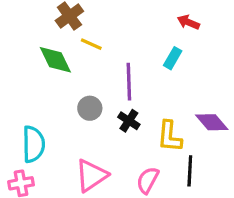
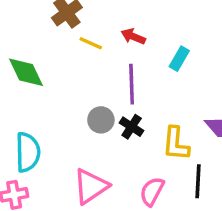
red arrow: (188, 22) -> (133, 36), moved
green diamond: (55, 60) -> (26, 72), moved
gray circle: (90, 108) -> (101, 120), moved

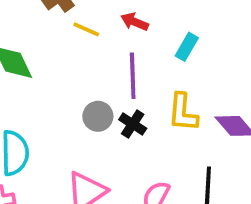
yellow L-shape: (176, 144) -> (183, 112), moved

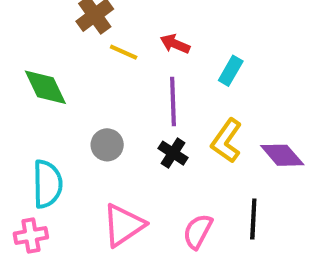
yellow L-shape: (183, 112) -> (227, 141), turned 30
gray circle: (98, 116) -> (107, 145), moved

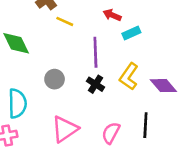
red arrow: (175, 44) -> (112, 15), moved
cyan rectangle: (231, 71) -> (131, 33), turned 36

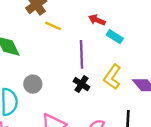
cyan rectangle: (131, 33) -> (115, 37), turned 56
gray circle: (55, 79) -> (33, 84), moved

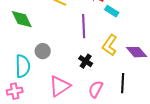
black cross: (81, 84) -> (86, 61), moved

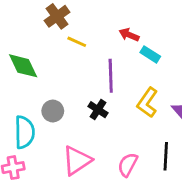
black cross: (86, 61) -> (98, 110), moved

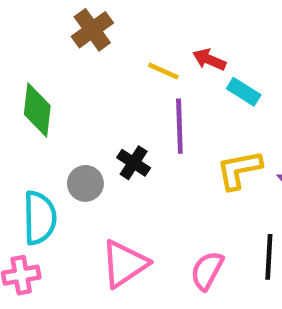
yellow line: (77, 42) -> (163, 71), moved
green diamond: (23, 66) -> (37, 110), turned 32
yellow L-shape: (147, 103) -> (239, 170), turned 44
black cross: (98, 110) -> (134, 163), moved

